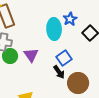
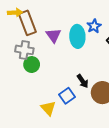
purple triangle: (31, 55) -> (53, 35), moved
blue square: (64, 58) -> (67, 96), moved

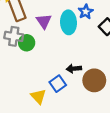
green circle: (32, 65) -> (27, 43), moved
black arrow: (83, 81) -> (74, 69), turned 120

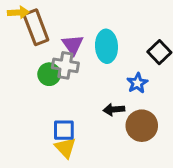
blue star: (86, 12) -> (137, 83), moved
gray cross: (14, 36) -> (65, 65), moved
blue square: (58, 84) -> (64, 130), moved, turned 35

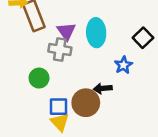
green circle: (49, 74) -> (39, 78), moved
brown circle: (142, 126) -> (86, 103), moved

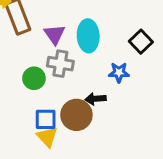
gray cross: (60, 49) -> (60, 64), moved
blue star: (123, 65) -> (119, 72), turned 30
green circle: (39, 78) -> (34, 78), moved

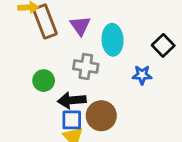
purple triangle: (54, 34) -> (80, 26), moved
green circle: (34, 78) -> (44, 81), moved
black arrow: (96, 99) -> (72, 100), moved, size x1.4

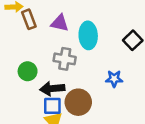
brown rectangle: (45, 21) -> (29, 19), size x0.7
purple triangle: (80, 26) -> (60, 23), turned -42
blue star: (142, 75) -> (114, 79), moved

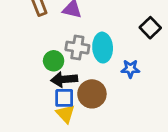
cyan ellipse: (88, 35) -> (103, 48), moved
green circle: (28, 71) -> (54, 61), moved

